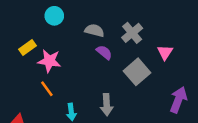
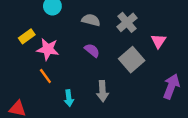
purple semicircle: (104, 52) -> (92, 50), moved

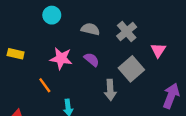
yellow rectangle: (27, 36) -> (16, 54), moved, turned 49
pink star: (48, 49) -> (61, 58), moved
gray arrow: (103, 91) -> (110, 90), moved

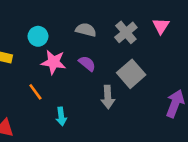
cyan circle: (52, 15) -> (38, 36), moved
pink triangle: (158, 50) -> (161, 26), moved

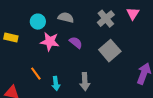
gray semicircle: (86, 30) -> (66, 18), moved
orange line: (35, 92) -> (36, 74), moved
gray arrow: (108, 97) -> (85, 82), moved

